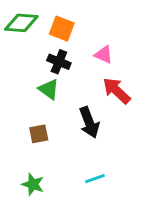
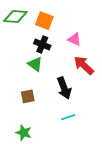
cyan line: (95, 179) -> (68, 117), moved

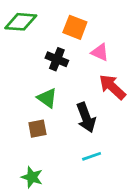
orange square: (44, 21) -> (75, 27), moved
green triangle: (35, 64) -> (47, 98), moved

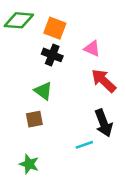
orange square: (75, 27) -> (55, 28), moved
black arrow: (86, 118) -> (104, 123), moved

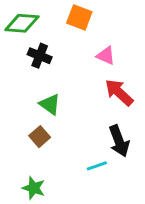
orange square: (55, 28) -> (79, 17), moved
black cross: (52, 55) -> (40, 56), moved
brown square: (34, 119) -> (40, 137), turned -30

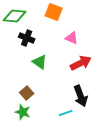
red arrow: (119, 92) -> (81, 63), turned 110
green triangle: (50, 104) -> (40, 62), moved
green star: (34, 188) -> (23, 112), moved

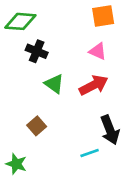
orange square: (54, 12) -> (103, 16), moved, turned -30
red arrow: (81, 63) -> (94, 85), moved
green star: (23, 112) -> (16, 164), moved

